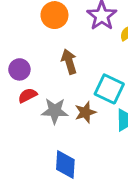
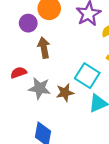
brown arrow: (69, 62) -> (44, 48), moved
purple circle: (19, 69) -> (28, 23), moved

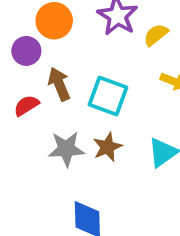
red semicircle: (19, 73) -> (26, 106), moved
cyan square: (87, 76) -> (108, 96), moved

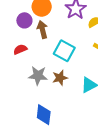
brown arrow: (59, 84) -> (42, 30), moved

